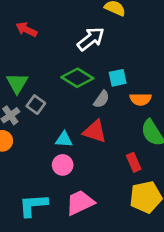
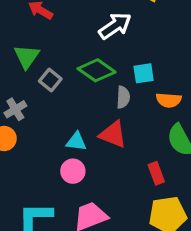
green triangle: (17, 83) -> (27, 57), moved
gray semicircle: (102, 99) -> (123, 97), turned -36
gray square: (36, 105) -> (50, 80), moved

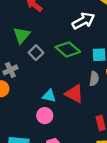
gray semicircle: (123, 97) -> (94, 79), moved

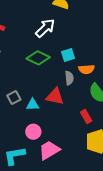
gray square: (36, 53) -> (14, 97), moved, turned 32
pink circle: (45, 116) -> (33, 132), moved

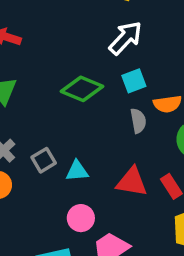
white arrow: (45, 28) -> (125, 38), moved
red triangle: (55, 96) -> (132, 182), moved

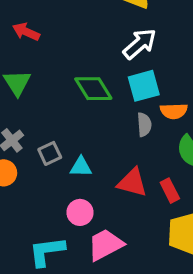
cyan square: (134, 81) -> (144, 86), size x1.4
green diamond: (82, 89) -> (93, 89), turned 30

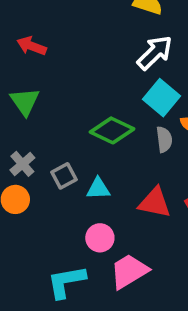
cyan square: (144, 86) -> (161, 98), turned -32
green diamond: (93, 89) -> (112, 130), moved, turned -30

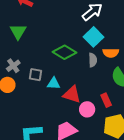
gray square: (64, 176) -> (35, 75), turned 32
red triangle: (155, 203) -> (72, 94), moved
pink circle: (100, 238) -> (87, 109), moved

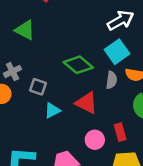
green triangle: (18, 32) -> (25, 30), turned -42
cyan triangle: (54, 84) -> (52, 110), moved, turned -40
red triangle: (72, 94) -> (86, 103), moved

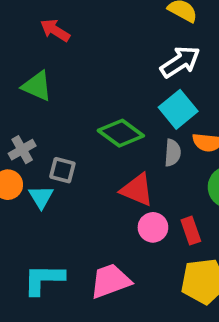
cyan triangle: (52, 110) -> (41, 197), moved, turned -30
pink circle: (95, 140) -> (153, 227), moved

